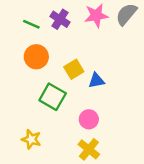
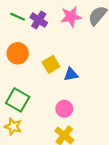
green line: (31, 24) -> (18, 17), moved
green square: (53, 97) -> (18, 100), moved

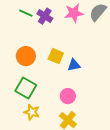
orange circle: (18, 53) -> (26, 56), moved
yellow square: (51, 64) -> (56, 56), turned -35
yellow star: (13, 127) -> (32, 112), moved

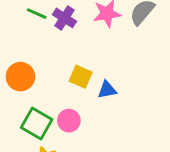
orange circle: (26, 56) -> (20, 77), moved
pink circle: (68, 96) -> (69, 121), moved

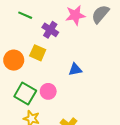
purple cross: (64, 18) -> (50, 30), moved
yellow square: (81, 77) -> (38, 53), moved

